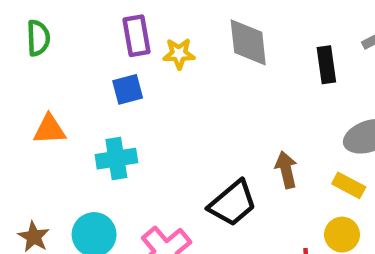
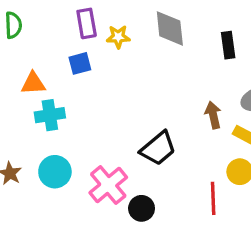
orange triangle: (49, 130) -> (33, 83), moved
cyan cross: (116, 159) -> (50, 115), moved
brown arrow: (286, 170) -> (213, 115), moved

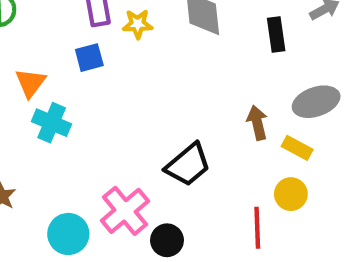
orange triangle: (33, 83) -> (31, 83), turned -50
cyan cross: (50, 115) -> (52, 123), turned 32
cyan circle: (55, 172) -> (68, 234), moved

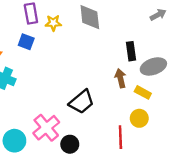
black rectangle: (276, 35) -> (131, 51), moved
blue square: (89, 58) -> (26, 42), turned 35

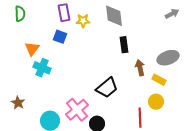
black rectangle: (131, 51) -> (124, 45), moved

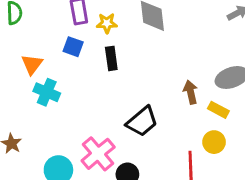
black rectangle: (124, 45) -> (111, 58), moved

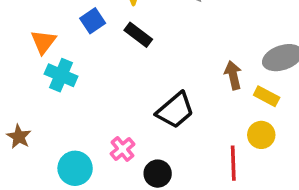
blue square: (73, 47) -> (93, 21), turned 36
black rectangle: (111, 58) -> (138, 35), turned -45
pink cross: (98, 154) -> (122, 149), size x0.6

